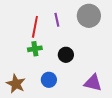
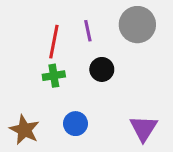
black circle: (66, 55) -> (102, 69), moved
purple triangle: (93, 83) -> (144, 128), turned 48

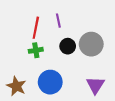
gray circle: (137, 25) -> (91, 44), moved
blue circle: (75, 124) -> (50, 82), size x1.5

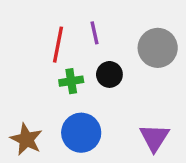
gray circle: (91, 44) -> (158, 48), moved
green cross: (36, 50) -> (71, 81), moved

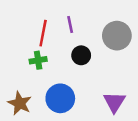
green cross: (71, 81) -> (38, 60), moved

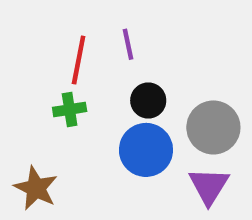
gray circle: (117, 36) -> (213, 127), moved
blue circle: (60, 98) -> (146, 150), moved

